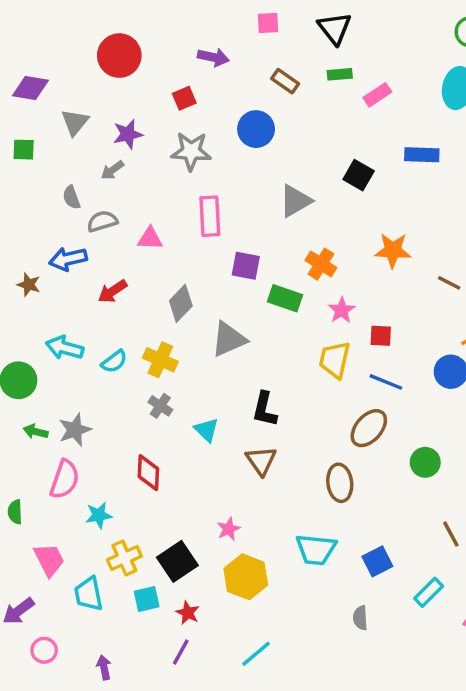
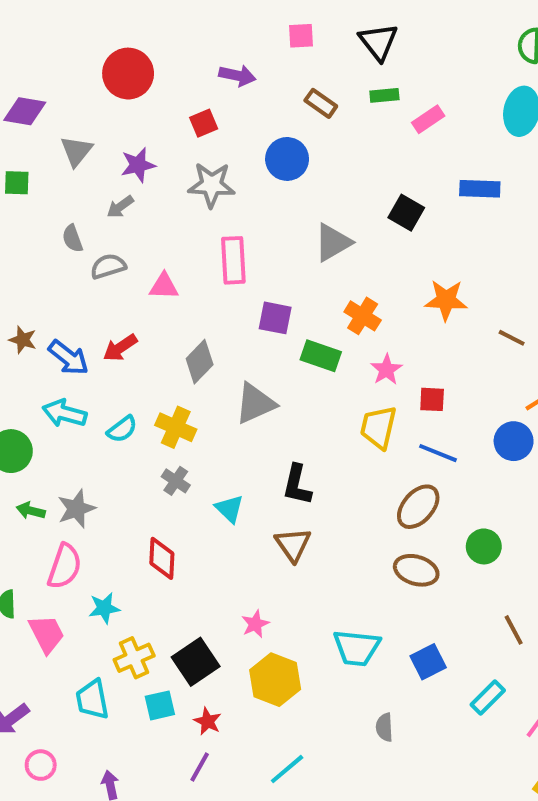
blue arrow: (68, 259) -> (68, 358), moved, turned -129
brown ellipse: (340, 483) -> (416, 570), moved, turned -66
pink trapezoid: (49, 560) -> (47, 634), moved
gray semicircle: (360, 618) -> (384, 727), moved

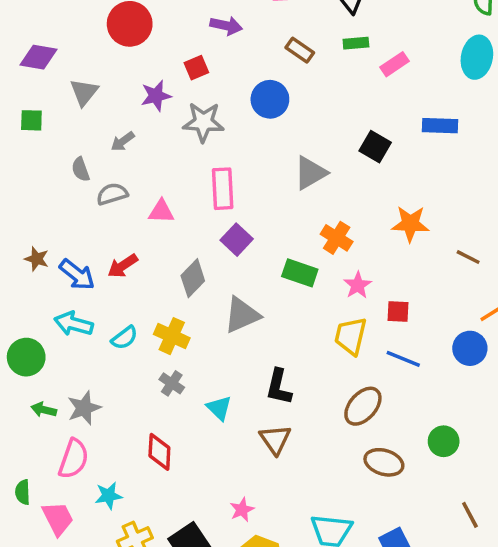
purple star: (138, 165) -> (156, 96), moved
purple square: (275, 318) -> (237, 240), moved, turned 32
brown ellipse: (418, 507) -> (363, 406), moved

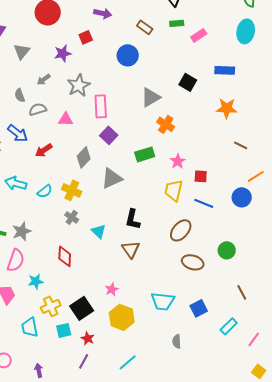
gray star: (203, 122) -> (79, 85), moved, turned -30
orange star: (410, 224) -> (227, 108), moved
orange cross: (337, 238) -> (166, 124), moved
green rectangle: (300, 273) -> (145, 154), turned -36
blue arrow: (77, 275) -> (18, 133), moved

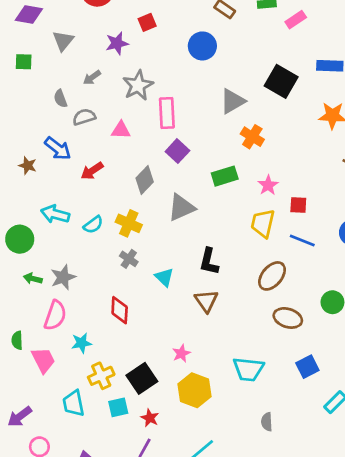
black square: (188, 82) -> (281, 81), size x1.4
blue square: (199, 308) -> (307, 367), moved

